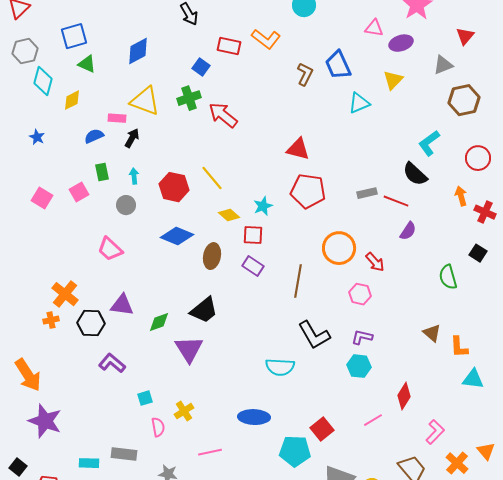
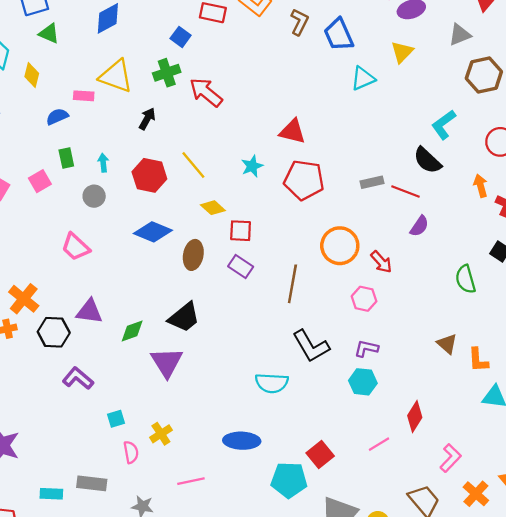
brown L-shape: (305, 74) -> (299, 22), moved
yellow diamond: (72, 100) -> (32, 75), turned -50
black arrow: (132, 138) -> (147, 119), moved
cyan star: (263, 206) -> (252, 166), moved

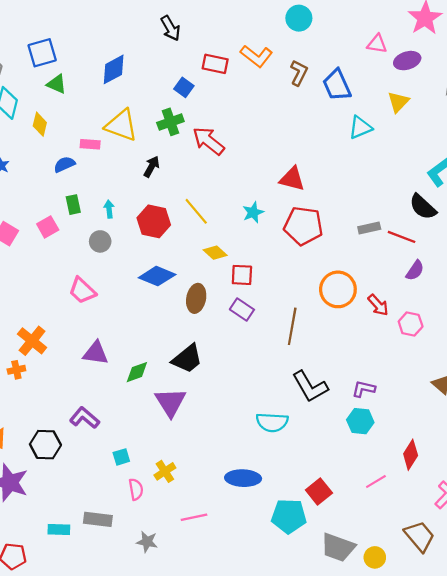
pink hexagon: (364, 299) -> (411, 324), moved
black hexagon: (54, 332) -> (45, 445), moved

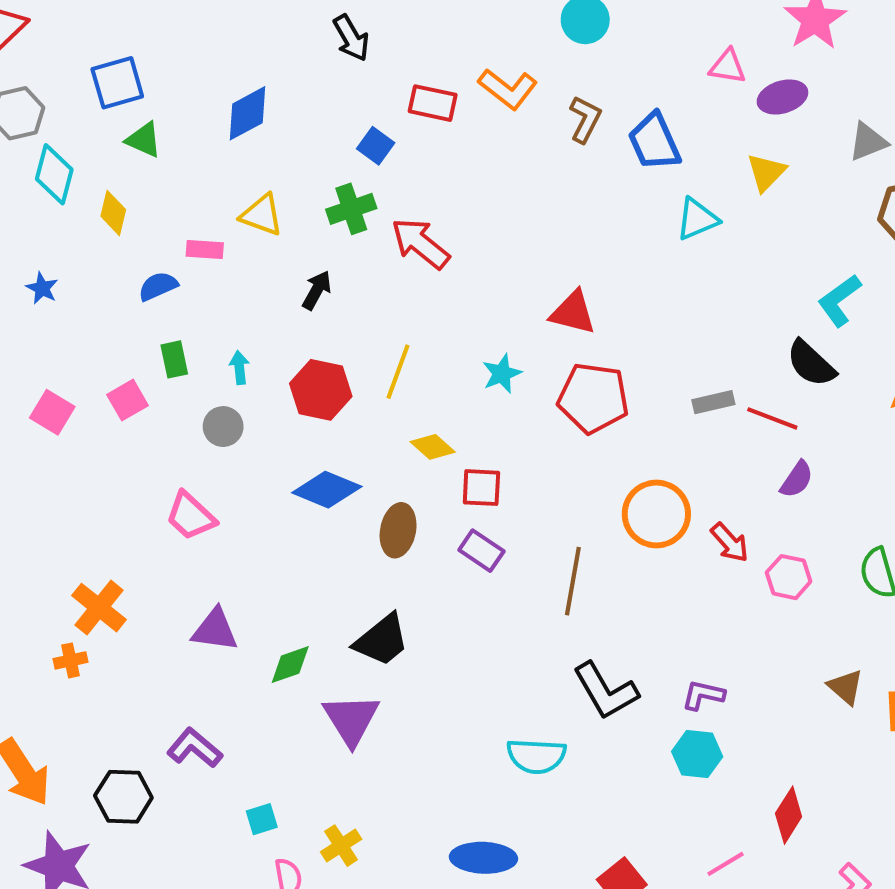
yellow triangle: (121, 125) -> (262, 215), size x0.7
yellow line: (196, 211) -> (398, 372), turned 60

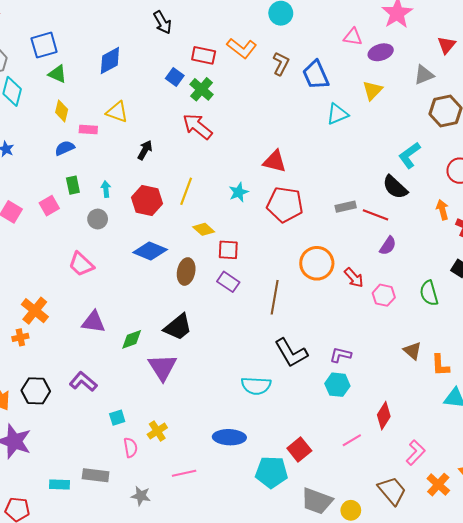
green cross: (351, 209) -> (202, 89), moved, turned -30
yellow diamond: (113, 213) -> (62, 111), moved
black hexagon: (123, 797) -> (36, 391), moved

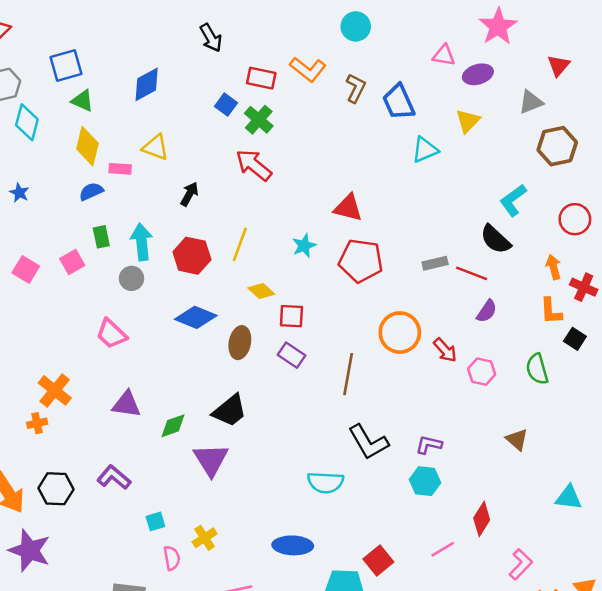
yellow diamond: (62, 111) -> (87, 146), size x1.4
cyan arrow: (106, 189) -> (142, 242), size x1.8
orange L-shape: (440, 365) -> (551, 311), moved

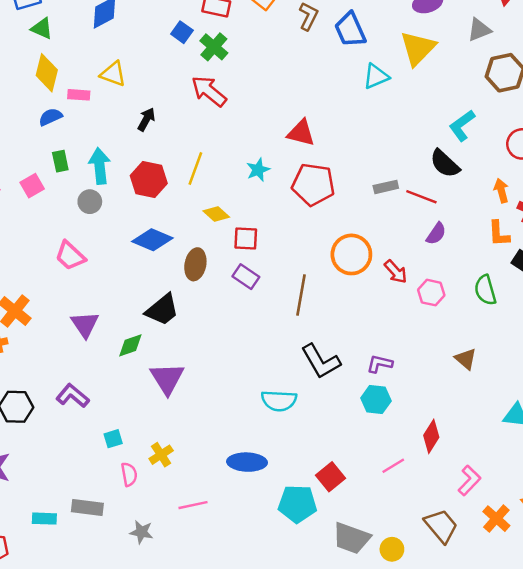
yellow triangle: (468, 121) -> (418, 48), size x1.5
purple triangle: (126, 404) -> (85, 324), turned 48
black trapezoid: (230, 411) -> (162, 310), moved

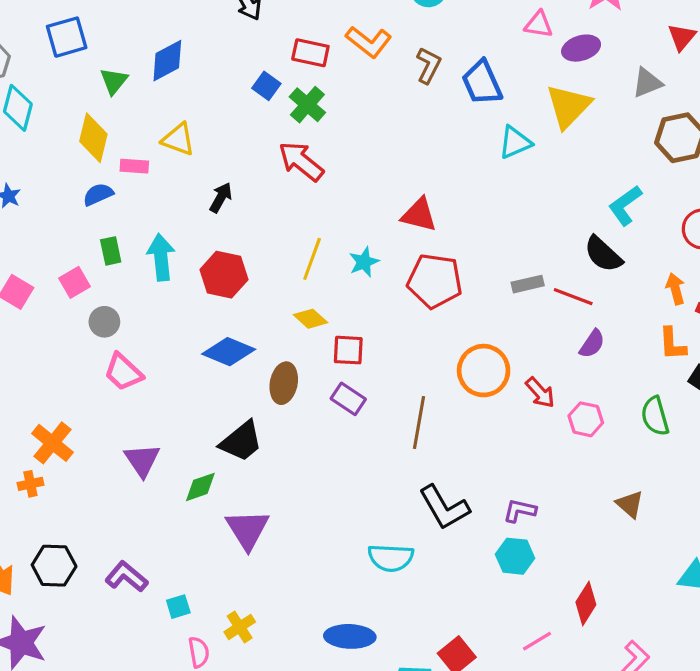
green triangle: (42, 28) -> (114, 81), moved, turned 45
yellow line: (195, 168) -> (312, 259), moved
gray circle: (90, 202) -> (104, 322), moved
purple L-shape: (73, 396) -> (126, 577), moved

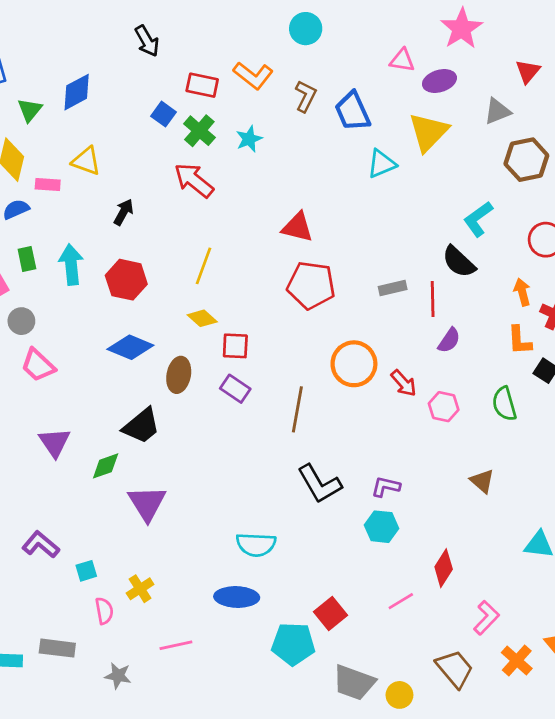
cyan star: (364, 262) -> (249, 139), moved
red line: (573, 297) -> (433, 299), turned 68
cyan semicircle: (391, 558) -> (256, 545), moved

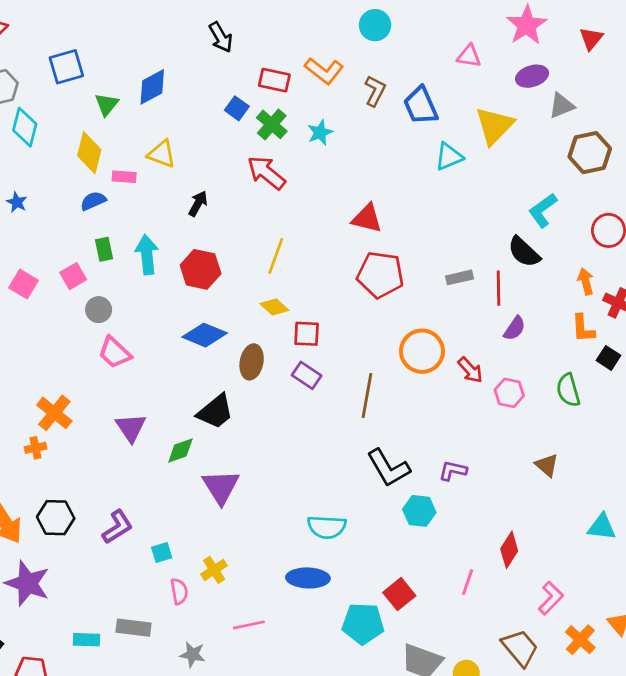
red triangle: (528, 71) -> (591, 39), moved
purple ellipse: (439, 81) -> (532, 76), moved
cyan hexagon: (382, 527) -> (419, 511), moved
purple L-shape: (41, 545) -> (117, 527), turned 108
pink line: (401, 601) -> (468, 582), turned -40

